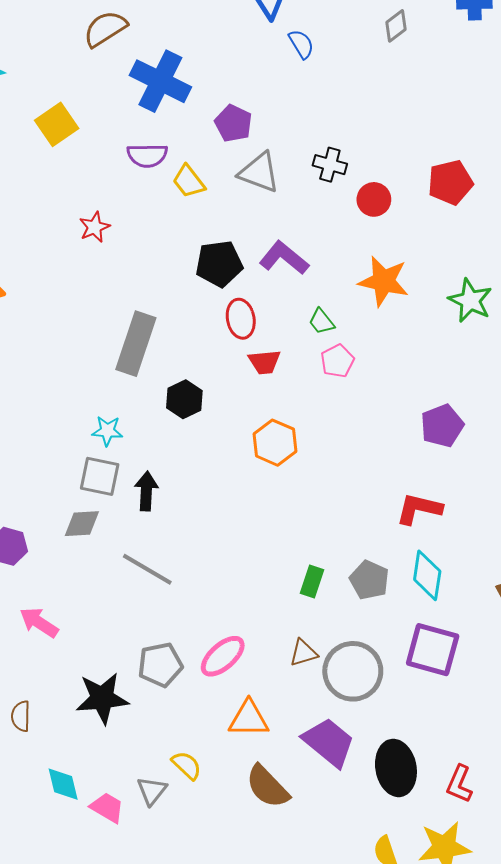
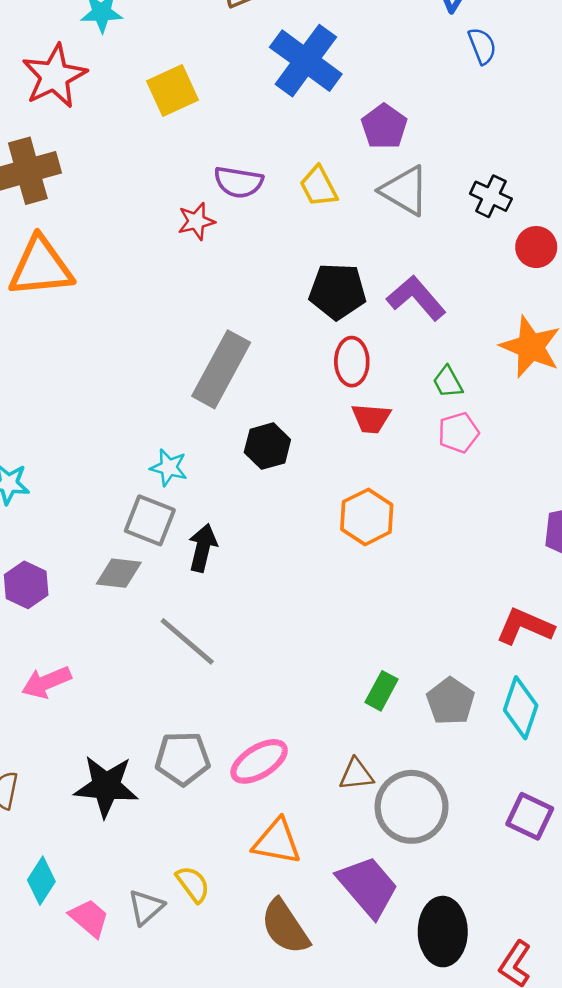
purple semicircle: (147, 155) -> (238, 182), moved
pink arrow: (39, 622) -> (46, 682), turned -66
purple square: (433, 650) -> (530, 816), moved, size x0.7
cyan diamond: (63, 784) -> (41, 881), turned 36

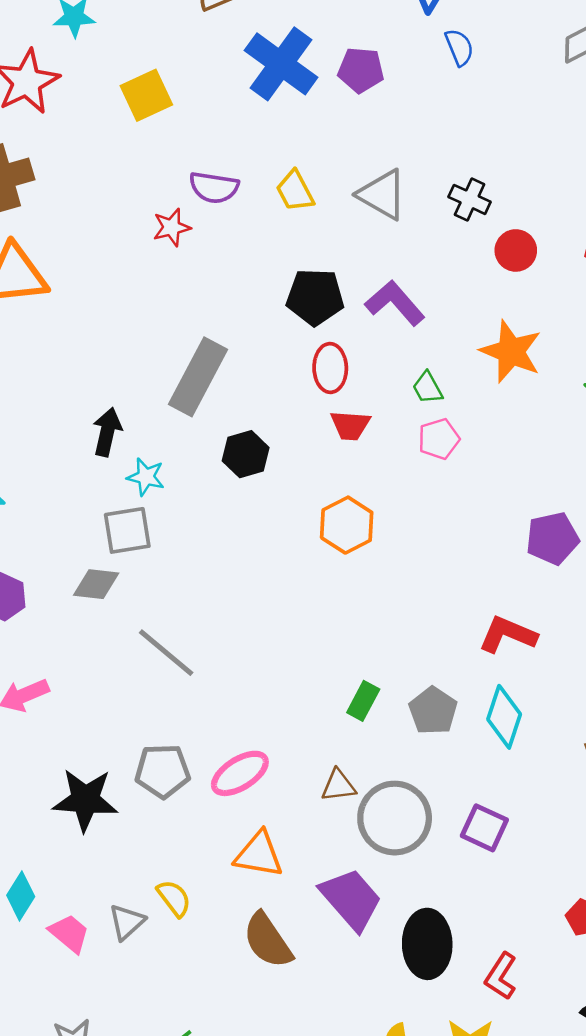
purple pentagon: (384, 126) -> (361, 70), moved, turned -30
gray square: (150, 520) -> (127, 530), turned -30
black arrow: (203, 548) -> (107, 432), moved
purple square: (530, 816) -> (484, 828), moved

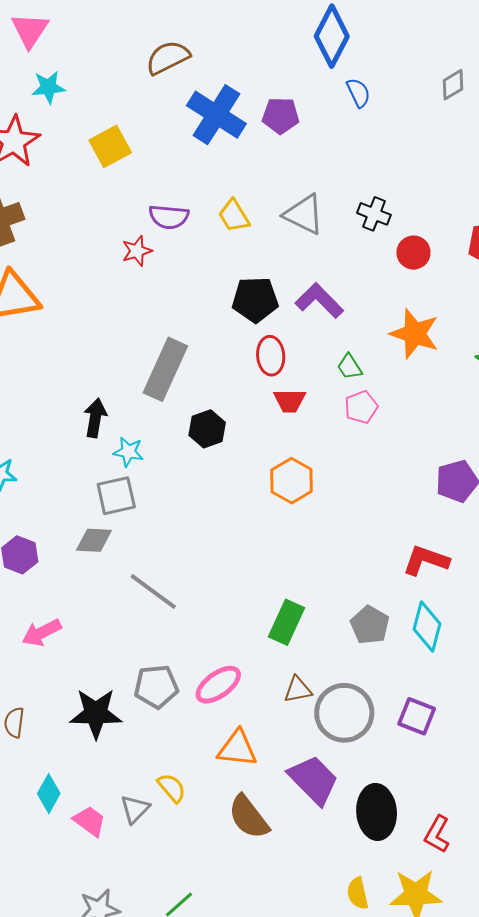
green rectangle: (363, 701) -> (286, 622), moved, size x1.4

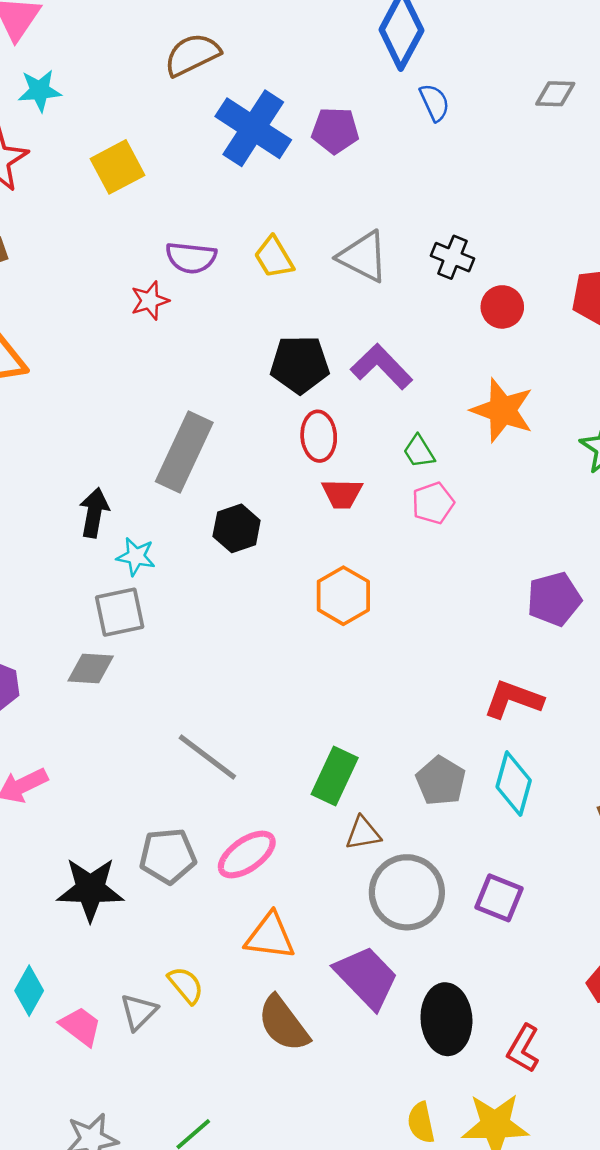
gray diamond: (453, 85) -> (555, 94), turned 32
gray line: (153, 592) -> (207, 757), moved
brown triangle: (298, 690) -> (363, 833), moved

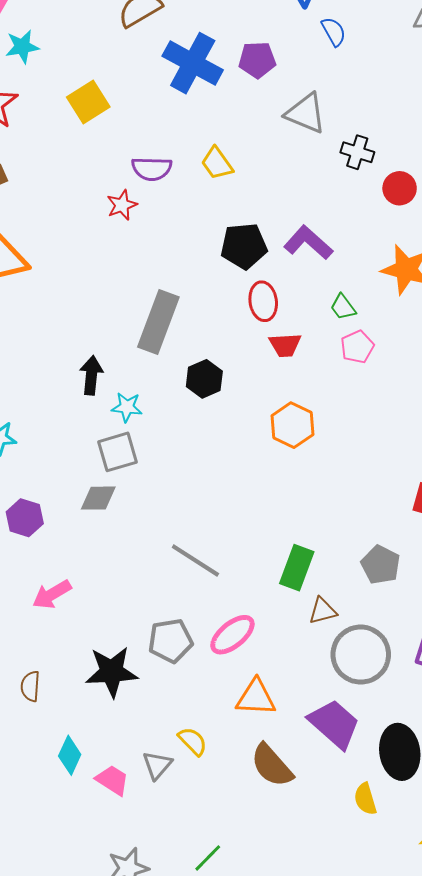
gray triangle: (363, 257) -> (306, 113), moved
yellow semicircle: (421, 1123) -> (365, 799), moved

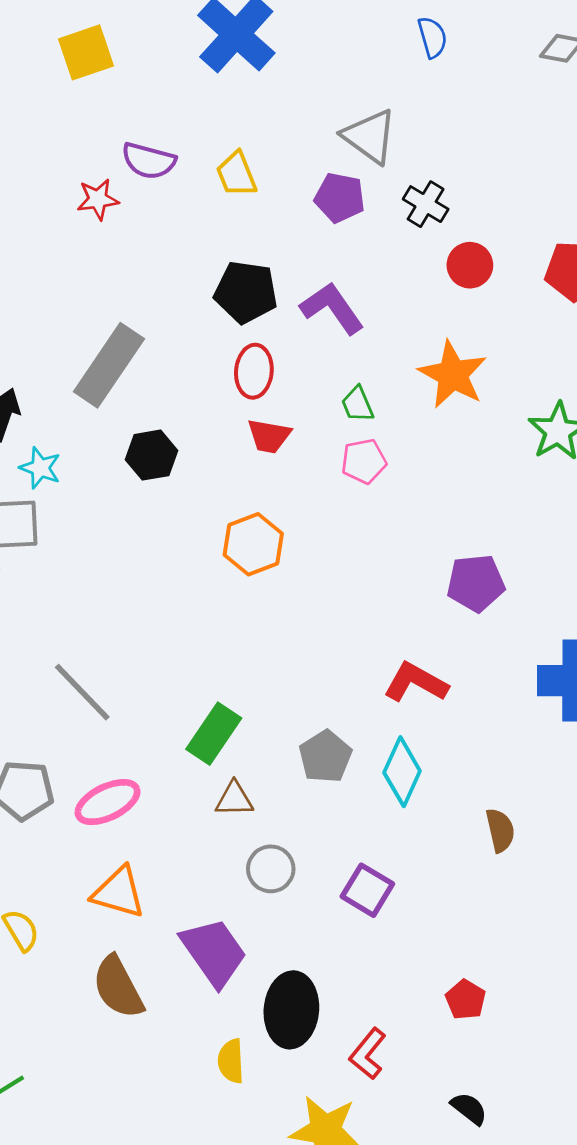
purple pentagon: (257, 60) -> (340, 198), moved
gray circle: (361, 655) -> (271, 869), size x0.6

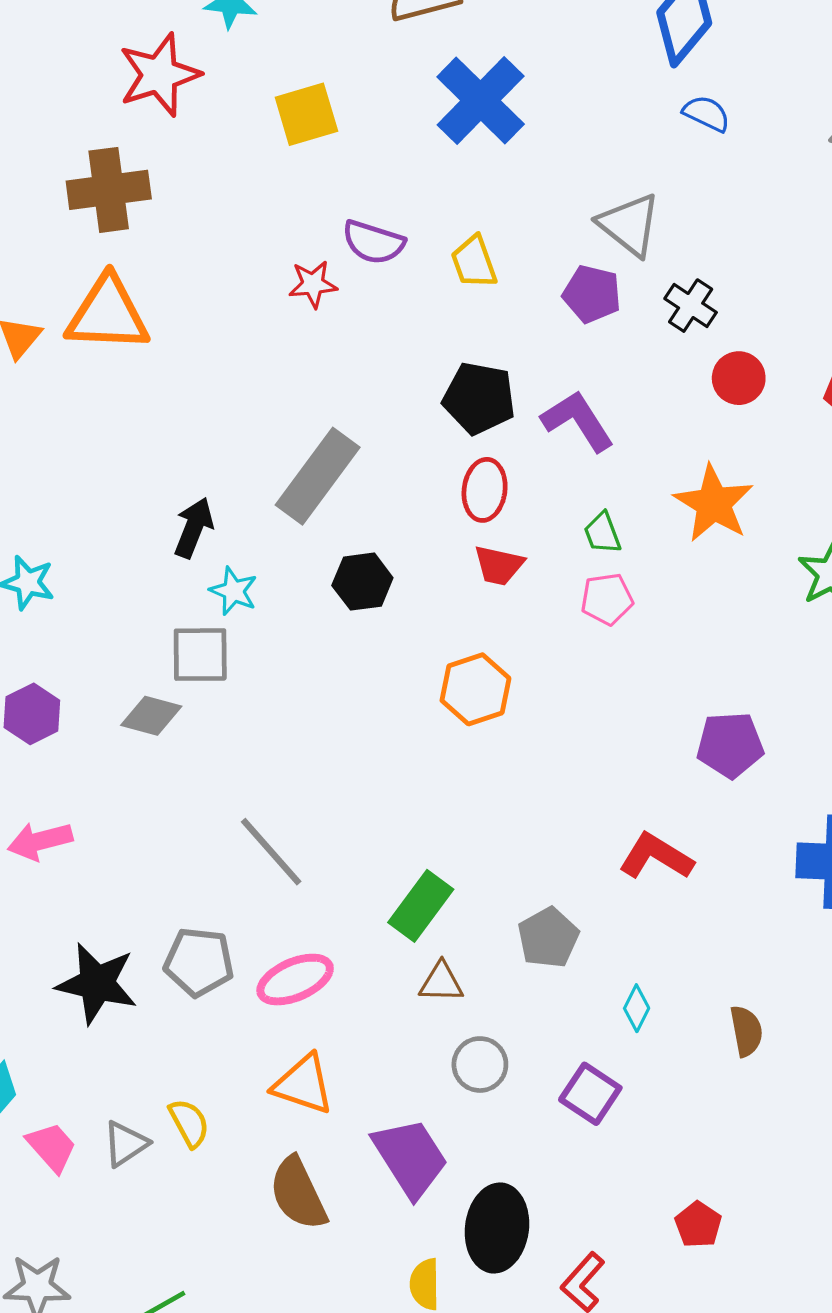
blue semicircle: (432, 37) -> (707, 114), turned -51
cyan diamond: (402, 772) -> (637, 1008), moved, size x0.6

